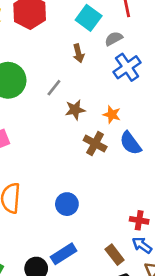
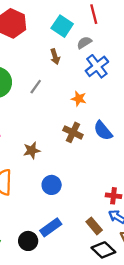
brown star: (75, 110) -> (32, 150), moved
orange star: (112, 115) -> (79, 99), moved

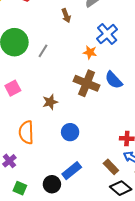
blue cross: (97, 66) -> (107, 34), moved
gray line: (36, 87) -> (43, 51), moved
brown cross: (73, 132) -> (87, 83), size x1.4

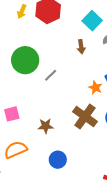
pink square: (13, 88) -> (12, 114), moved
orange semicircle: (26, 132) -> (16, 150), turned 55

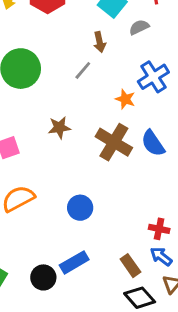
gray line: (51, 75) -> (83, 70), moved
brown star: (46, 126) -> (59, 128), moved

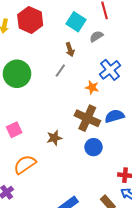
brown star: (59, 128) -> (54, 138), moved
blue semicircle: (153, 143) -> (115, 116), turned 114
blue circle: (80, 208) -> (94, 147), moved

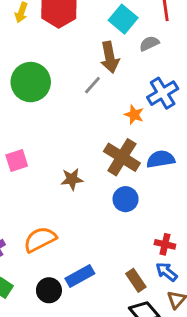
brown arrow: (70, 50) -> (110, 57), size x1.5
orange semicircle: (25, 164) -> (40, 239), moved

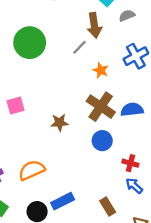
orange star: (134, 115) -> (101, 70), moved
red cross: (165, 244) -> (130, 163), moved
blue arrow: (166, 272) -> (134, 186), moved

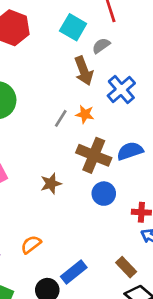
brown arrow: (94, 25) -> (84, 71), moved
gray line: (79, 47) -> (61, 118), moved
orange semicircle: (32, 170) -> (31, 244), size x0.7

